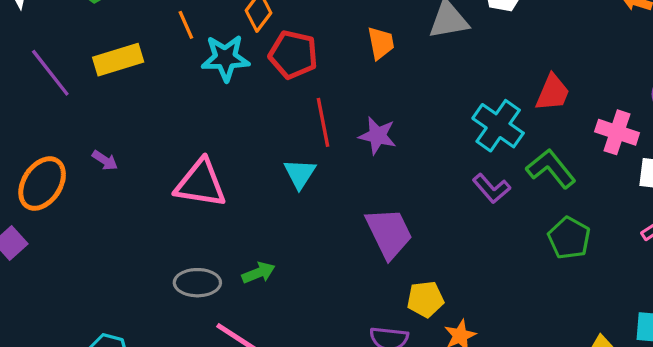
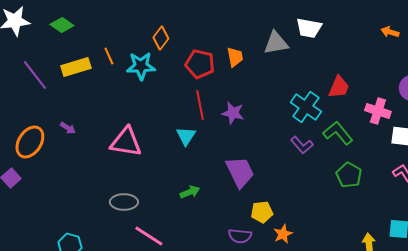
orange line: (186, 25) -> (109, 56), moved
red pentagon: (293, 55) -> (200, 64), moved
green arrow: (259, 273) -> (190, 192), moved

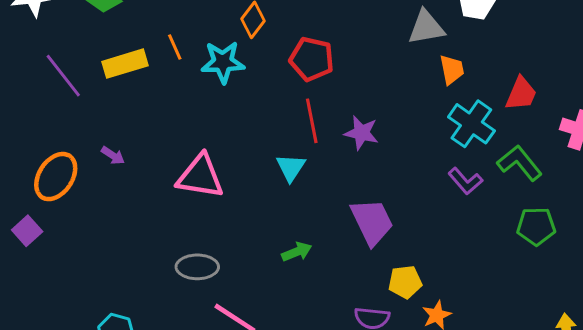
orange trapezoid: (235, 57) -> (452, 70), moved
green pentagon: (349, 175) -> (536, 226), turned -30

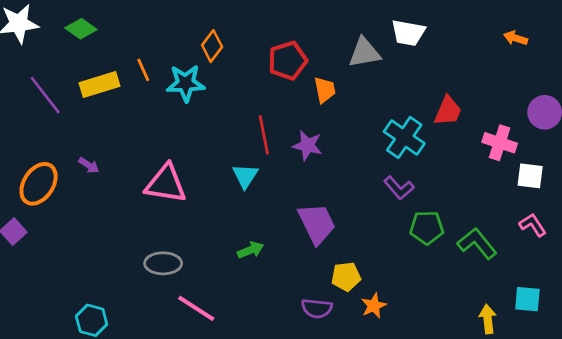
red pentagon: (312, 59) -> (288, 61), moved, turned -30
orange trapezoid: (452, 70) -> (325, 90), moved
green L-shape: (520, 163) -> (477, 243), moved
green pentagon: (536, 226) -> (427, 228), moved

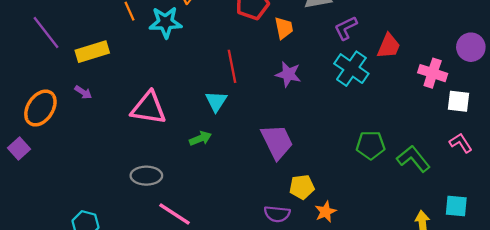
yellow rectangle: (99, 84) -> (92, 52), moved
purple star: (307, 145) -> (288, 74), moved
purple L-shape: (399, 188) -> (346, 28), moved, turned 105
green arrow: (251, 250) -> (200, 138), moved

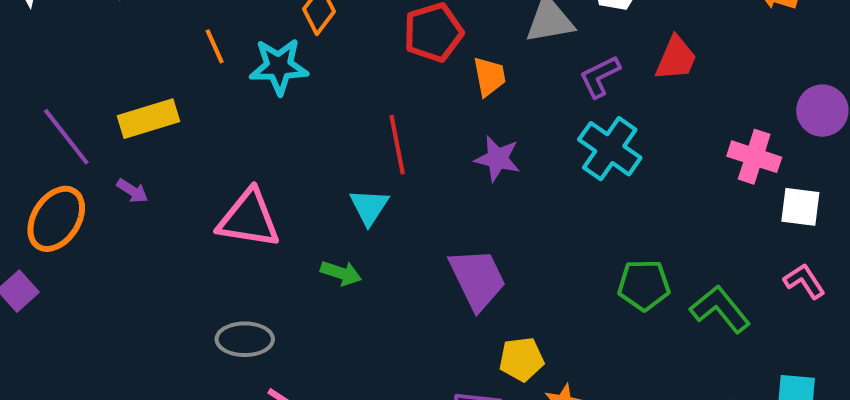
purple line: (46, 33) -> (66, 137), moved
red trapezoid: (389, 46) -> (676, 58), moved
green arrow: (200, 138) -> (341, 273), turned 40

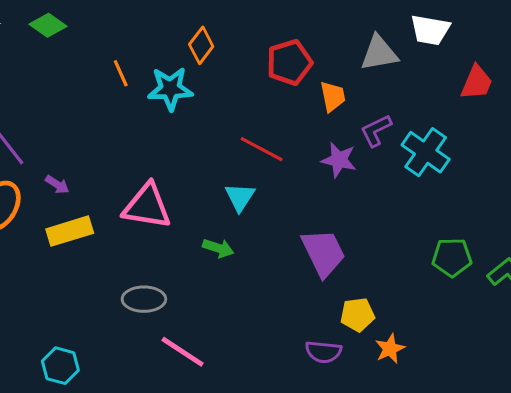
purple L-shape: (600, 76) -> (376, 130), moved
yellow rectangle: (148, 119) -> (70, 231), moved
red line: (397, 145) -> (262, 149), turned -51

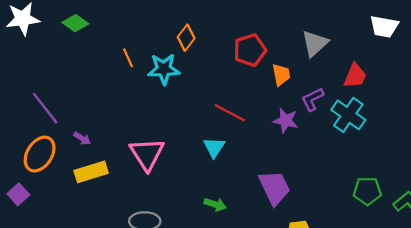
white trapezoid: (430, 30) -> (384, 27), moved
gray triangle: (379, 53) -> (315, 43), turned -32
red trapezoid: (477, 83) -> (355, 76), moved
pink triangle: (147, 206) -> (147, 154), turned 48
green arrow: (218, 248) -> (215, 204), moved

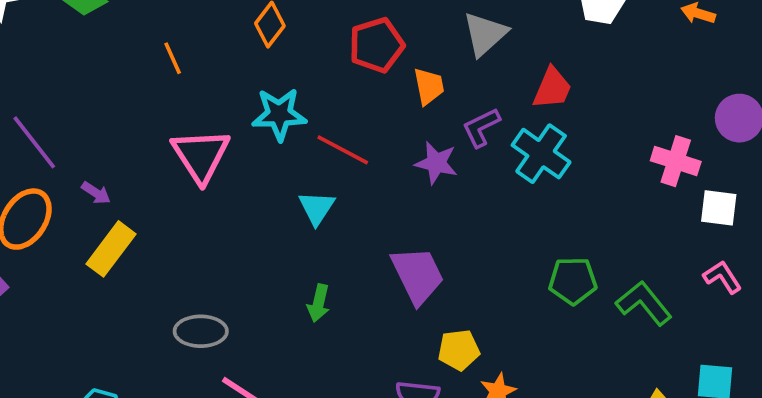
cyan star: (164, 69) -> (279, 114), moved
pink triangle: (147, 154) -> (201, 155), moved
yellow rectangle: (91, 172) -> (111, 249), turned -36
green arrow: (215, 204) -> (319, 303), turned 85

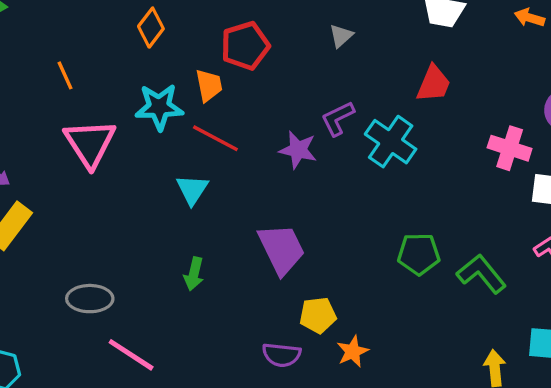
gray triangle: (485, 34) -> (341, 36), size x0.6
orange line: (173, 58) -> (65, 75), moved
orange trapezoid: (429, 86) -> (209, 85), moved
red trapezoid: (552, 88) -> (434, 84), moved

